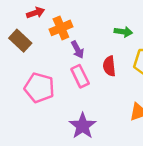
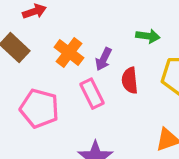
orange cross: (61, 28) -> (69, 53), moved, turned -30
purple arrow: (77, 50) -> (103, 59), moved, turned 54

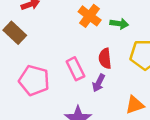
orange cross: (69, 53) -> (90, 16), moved
purple arrow: (103, 59) -> (99, 83), moved

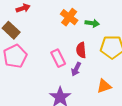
pink pentagon: (34, 80) -> (15, 56), moved, turned 30

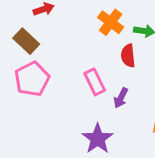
red semicircle: (81, 50) -> (128, 56), moved

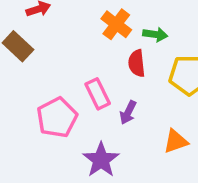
pink pentagon: (32, 79) -> (57, 118), moved

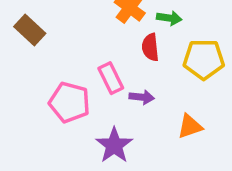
purple arrow: (128, 112) -> (142, 97), turned -110
pink pentagon: (57, 118) -> (69, 102), turned -30

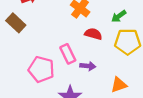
green arrow: (169, 18) -> (119, 16), moved, turned 136
red semicircle: (150, 47) -> (93, 34), turned 112

